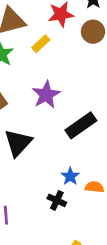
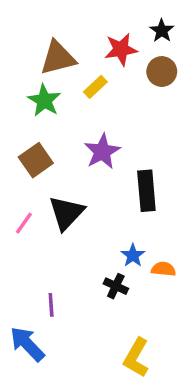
black rectangle: (81, 125) -> (146, 191), turned -60

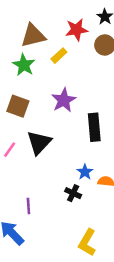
brown square: (36, 160) -> (18, 106), turned -35

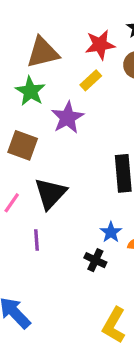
yellow rectangle: (59, 56) -> (91, 80), moved
purple star: (64, 100) -> (67, 118), moved
purple line: (28, 206) -> (37, 240), moved

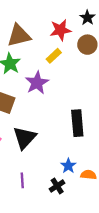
purple line: (37, 240) -> (22, 180), moved
black cross: (95, 260) -> (57, 186), turned 32

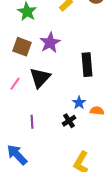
purple star: (37, 83) -> (50, 43), moved
purple line: (22, 180) -> (32, 122), moved

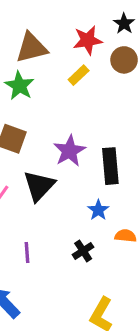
purple star: (50, 43) -> (69, 151), moved
blue star: (79, 103) -> (98, 210), moved

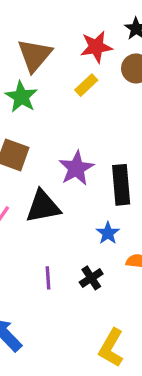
brown triangle: (32, 48) -> (35, 55), turned -36
black triangle: (39, 186) -> (43, 206), turned 36
purple line: (27, 252) -> (48, 278), moved

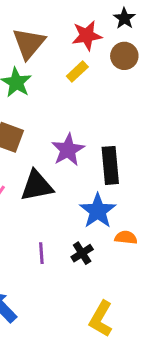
blue star: (108, 233) -> (98, 211), size x1.6

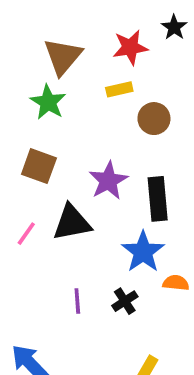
brown circle: (124, 56) -> (154, 119), moved
yellow rectangle: (77, 72) -> (119, 89), turned 30

